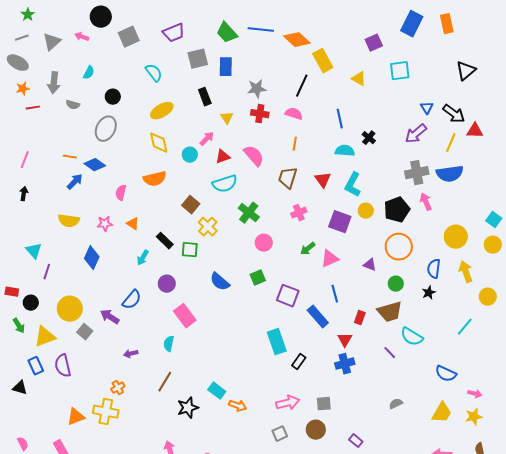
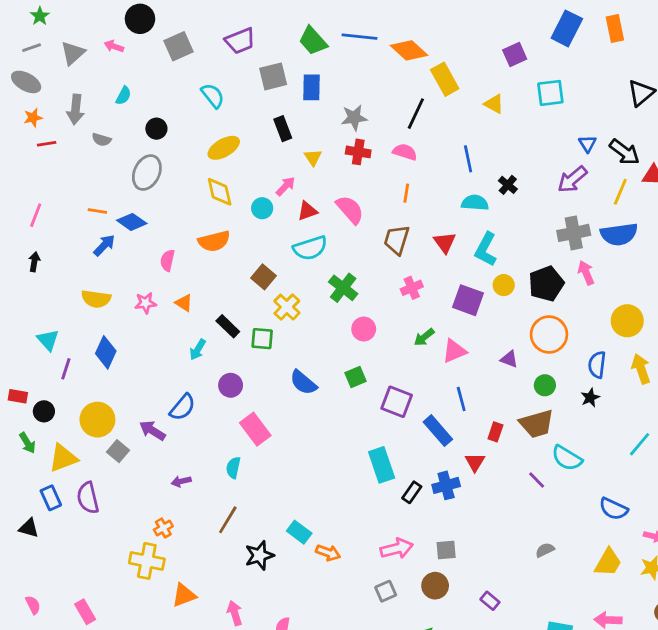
blue diamond: (92, 258) -> (106, 352), moved
blue cross: (345, 364) -> (446, 485), moved
orange triangle: (76, 417) -> (184, 595), moved

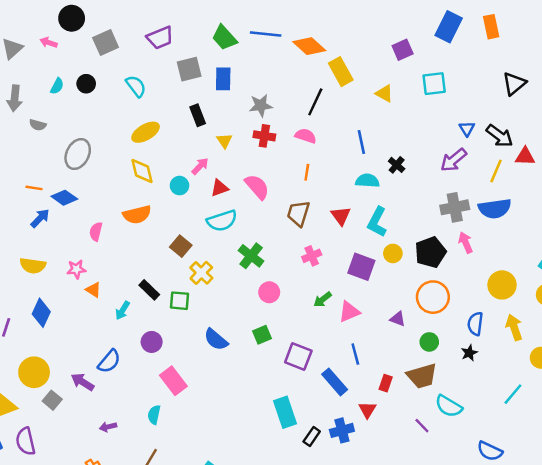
black circle: (156, 129) -> (86, 84), moved
orange triangle: (184, 303) -> (93, 290), moved

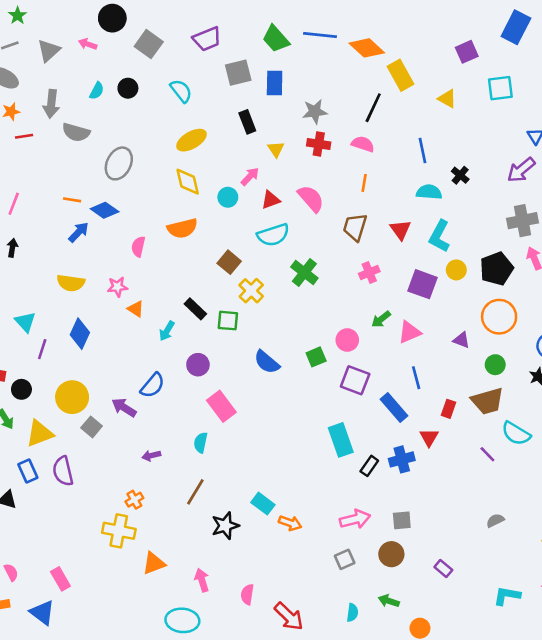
gray square: (106, 42) -> (149, 44), turned -30
gray semicircle: (38, 125) -> (76, 132), size x1.5
pink circle: (269, 292) -> (347, 340), moved

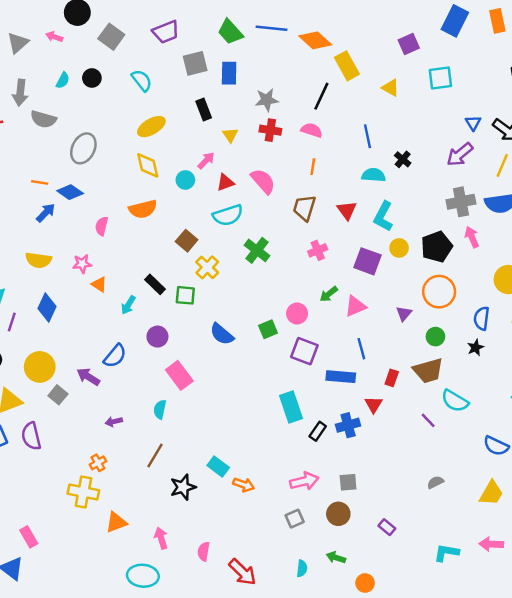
purple triangle: (461, 340) -> (404, 314), turned 49
blue rectangle: (394, 408) -> (341, 377), turned -44

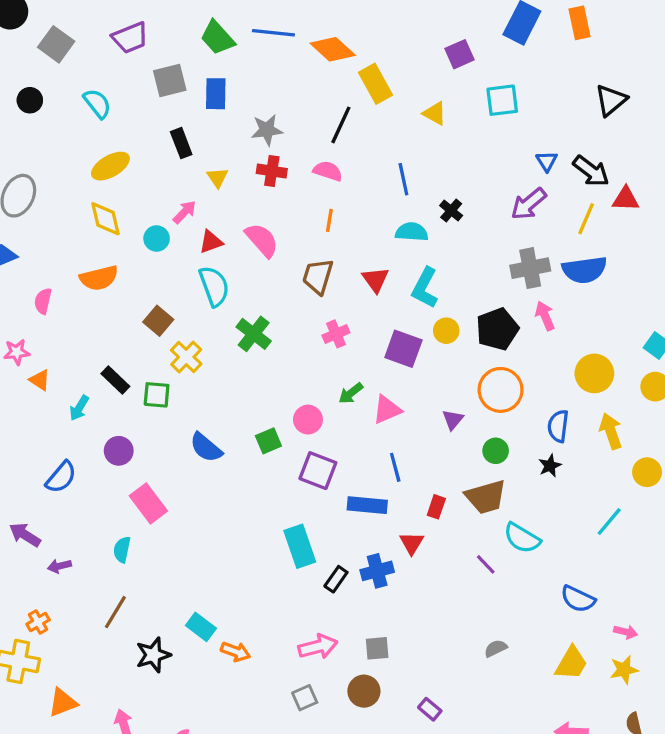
cyan semicircle: (228, 215) -> (214, 286), turned -92
purple arrow: (88, 377) -> (25, 535), moved

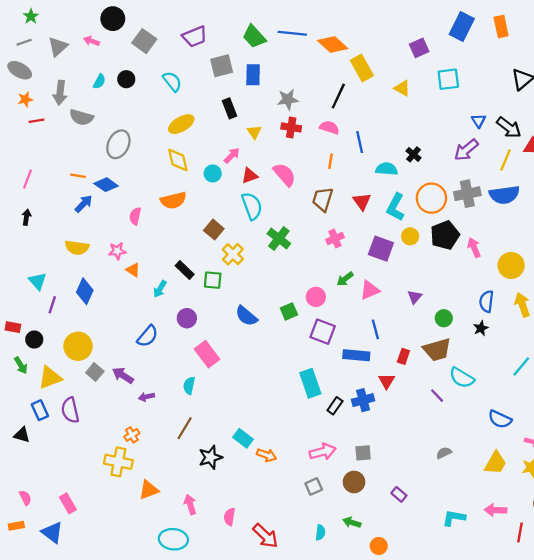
blue line: (403, 179) -> (360, 142), moved
pink arrow: (545, 316) -> (474, 248), moved
orange circle: (501, 390) -> (431, 198), moved

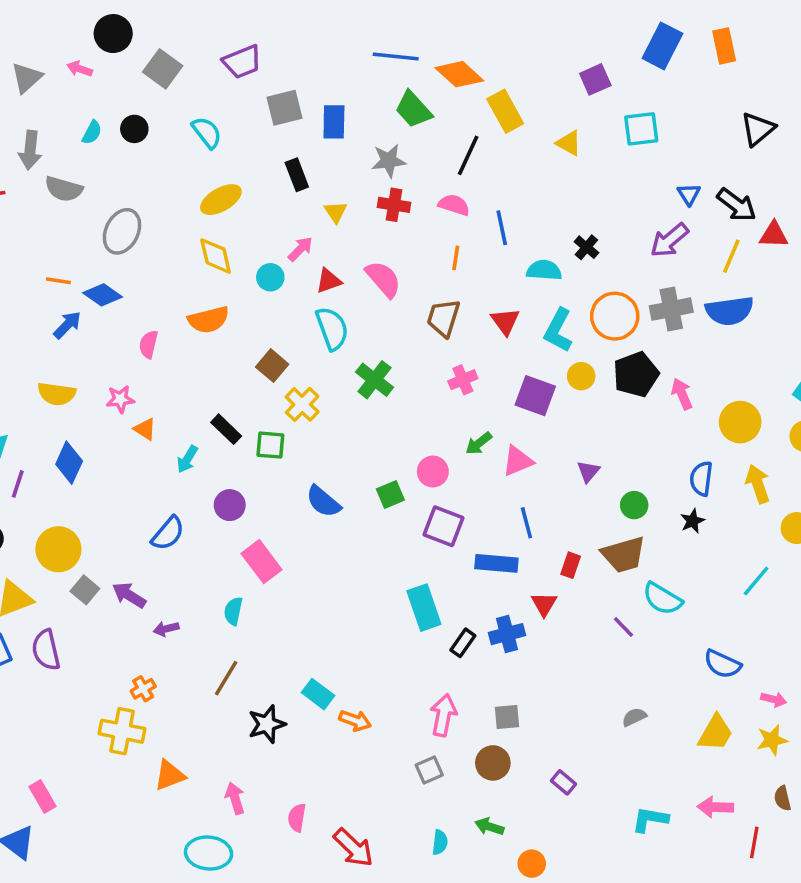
green trapezoid: (254, 37) -> (413, 109), moved
pink arrow: (323, 452) -> (443, 715), turned -65

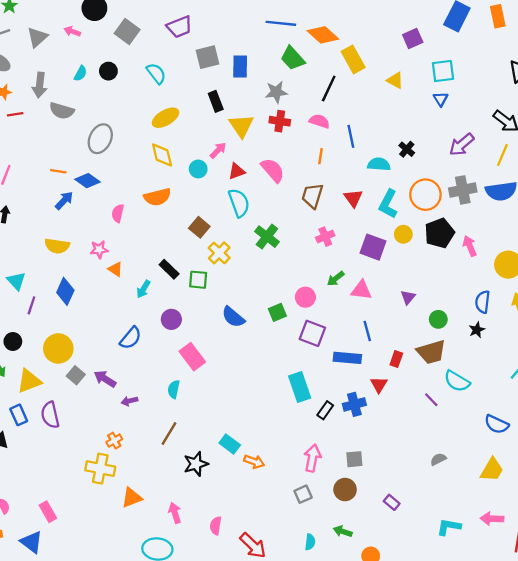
blue triangle: (689, 194) -> (441, 99), moved
yellow triangle: (336, 212) -> (241, 126), size x1.6
pink triangle: (518, 461) -> (361, 290), turned 30

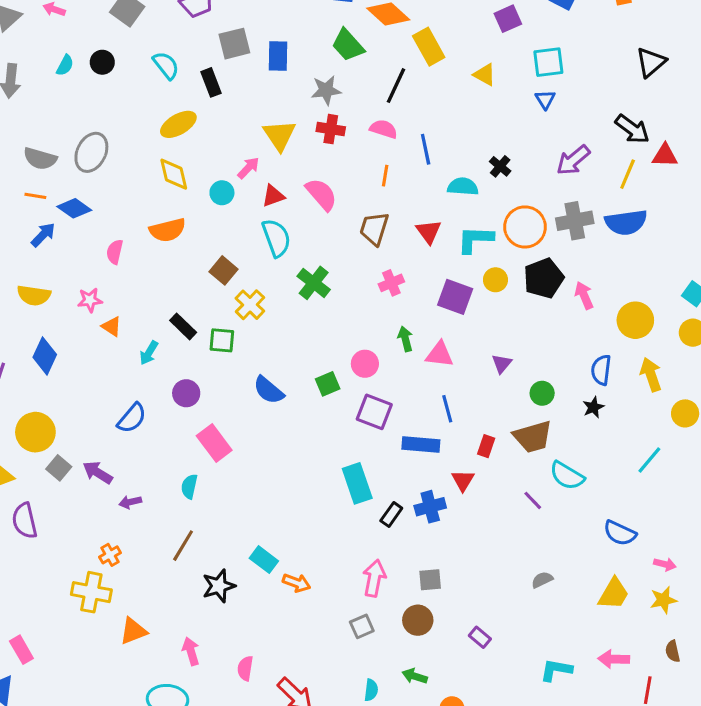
black rectangle: (216, 101) -> (211, 82), moved
gray semicircle: (62, 111) -> (40, 159), moved
cyan L-shape: (388, 204) -> (475, 239), turned 64
green arrow: (336, 279) -> (405, 339), turned 114

